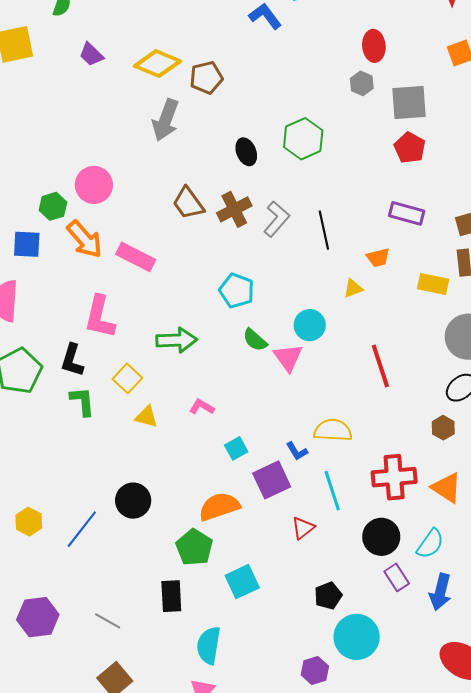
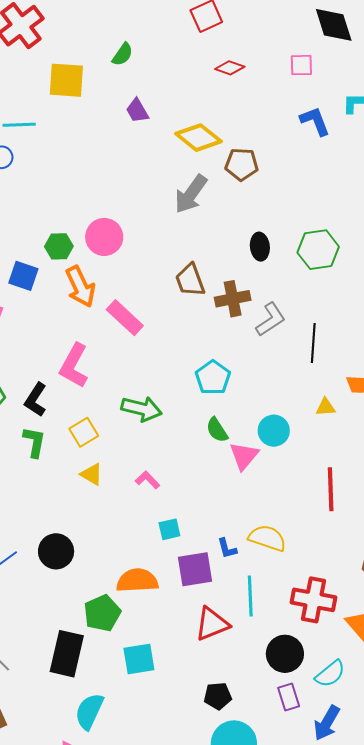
red triangle: (303, 528) -> (212, 624), size x1.5
black rectangle: (171, 596) -> (67, 654), size x1.4

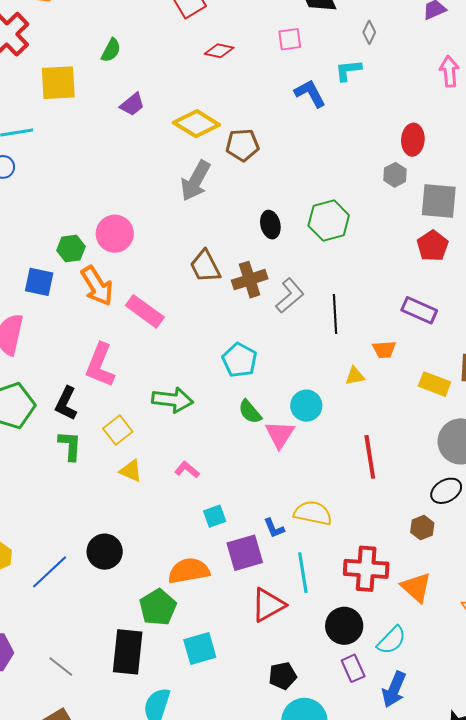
purple trapezoid: (137, 111) -> (132, 104), turned -92

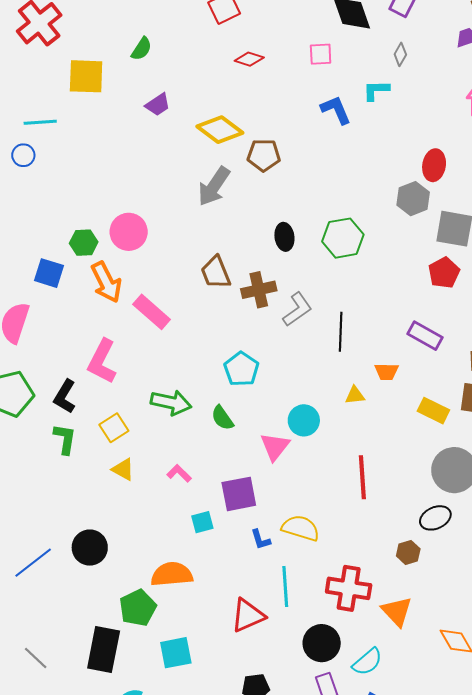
gray hexagon: (395, 175) -> (413, 199), size x1.4
green semicircle: (250, 412) -> (222, 418), moved
purple square: (245, 553) -> (239, 494), moved

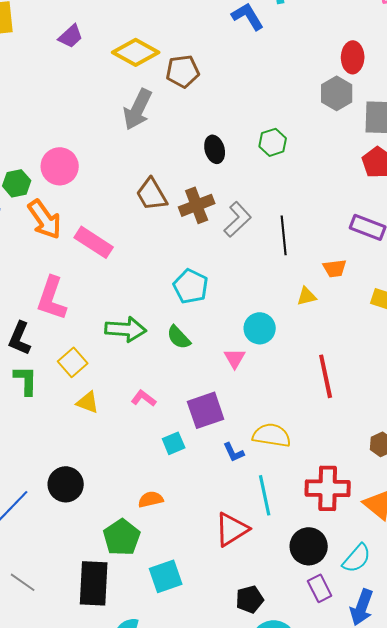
green hexagon: (343, 238) -> (273, 142), size x0.7
pink triangle: (275, 447) -> (235, 358), size x0.7
orange semicircle: (172, 574) -> (151, 499), size x0.6
gray line: (36, 658) -> (23, 582), moved

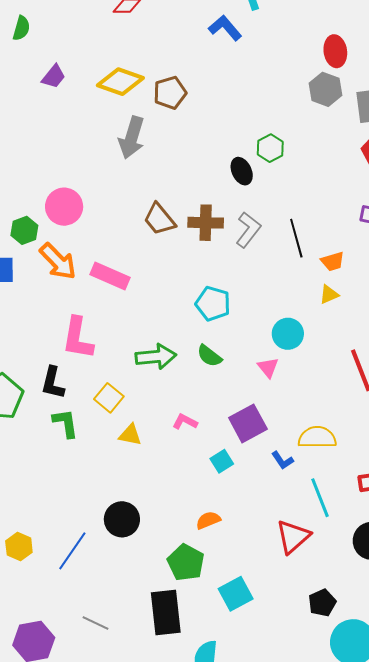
black ellipse: (215, 149) -> (242, 171), moved
brown cross: (197, 205) -> (206, 223), turned 32
orange trapezoid: (335, 268) -> (333, 261), moved

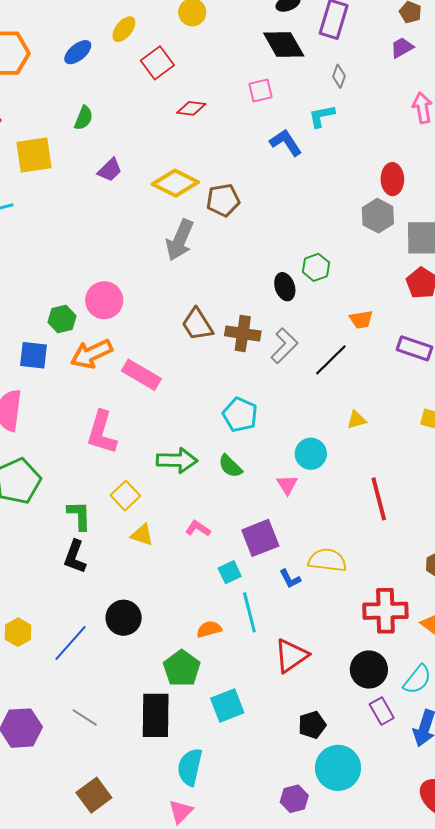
black line: (296, 238) -> (331, 360), turned 54
orange arrow: (58, 261) -> (91, 354), turned 102
orange trapezoid: (333, 261) -> (361, 320), moved
black L-shape: (53, 383) -> (75, 557), moved
cyan line: (320, 498) -> (249, 612), moved

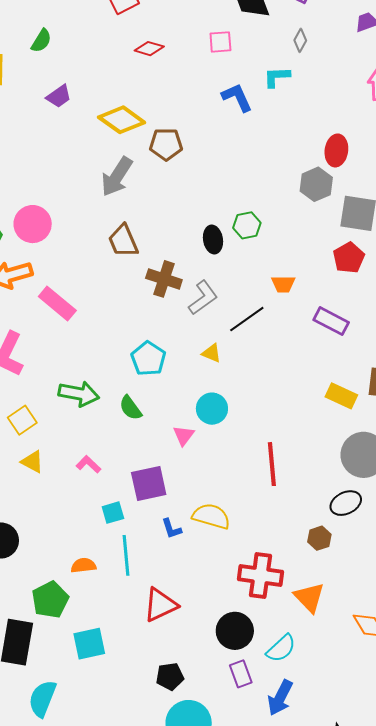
brown trapezoid: (197, 324) -> (123, 241), moved
yellow triangle: (356, 420) -> (212, 353), moved, turned 30

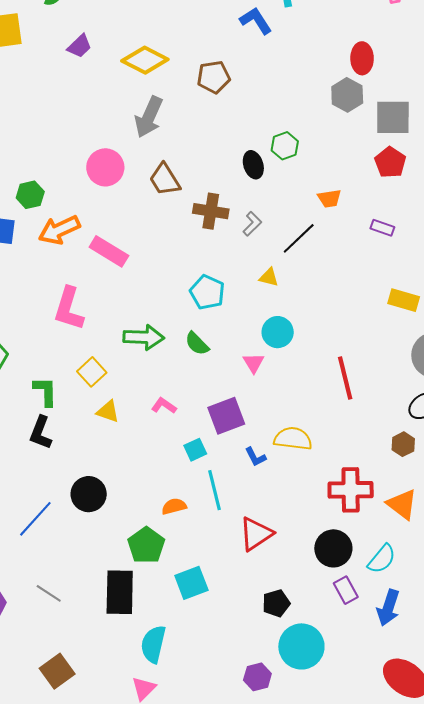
brown pentagon: (166, 144) -> (214, 77), moved
pink circle: (33, 224) -> (105, 167), moved
gray L-shape: (203, 298) -> (252, 224), size x0.7
purple rectangle: (331, 321) -> (382, 228), size x0.7

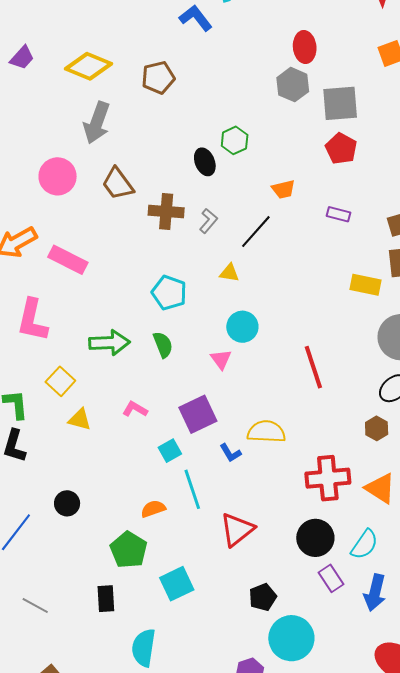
green semicircle: (197, 344) -> (163, 345), turned -152
black circle: (89, 494) -> (67, 503), size x0.7
black rectangle: (120, 592) -> (106, 599), size x0.6

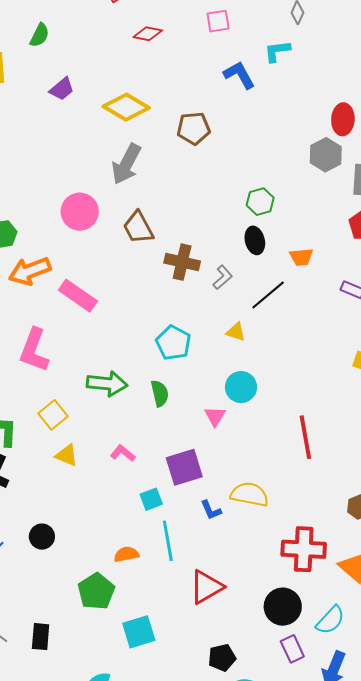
black ellipse: (205, 162) -> (255, 240), moved
black rectangle: (106, 599) -> (41, 637), moved

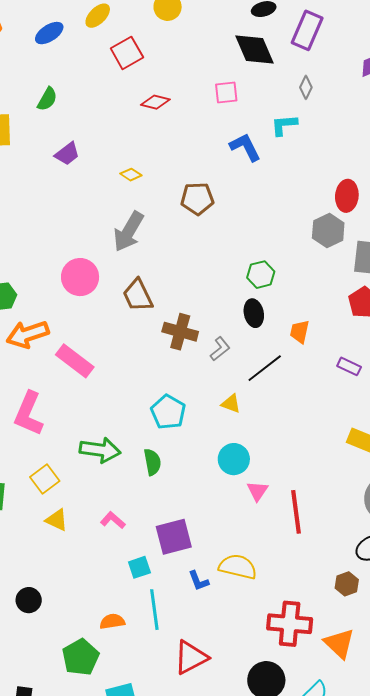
yellow diamond: (126, 107) -> (131, 175), size x0.5
orange trapezoid: (301, 257) -> (300, 332), turned 105
pink triangle: (215, 416) -> (257, 491), moved

